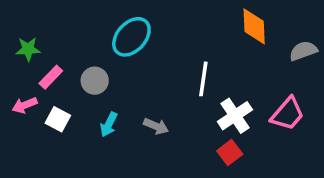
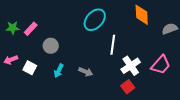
cyan ellipse: (131, 37) -> (95, 20), moved
pink rectangle: (51, 77) -> (31, 29), moved

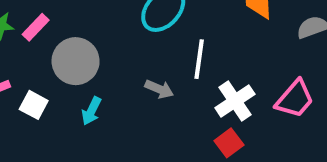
gray circle: (51, 46) -> (76, 61), size x1.5
gray arrow: (86, 72) -> (159, 89), moved

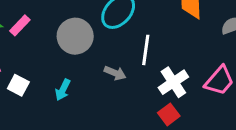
gray circle: (76, 61) -> (75, 36), moved

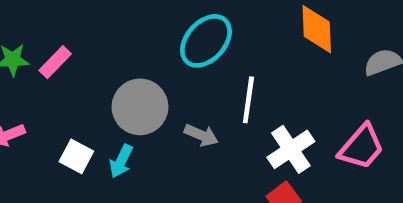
gray circle: (75, 36) -> (140, 107), moved
white square: (18, 85) -> (76, 156), moved

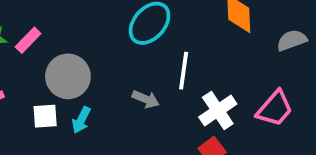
gray circle: (140, 107) -> (68, 76), moved
white square: (76, 156) -> (45, 116), turned -32

